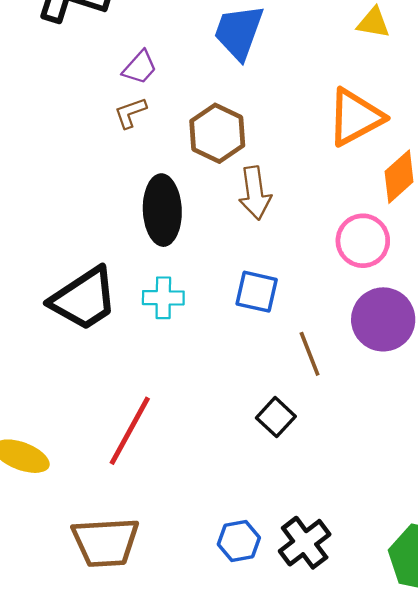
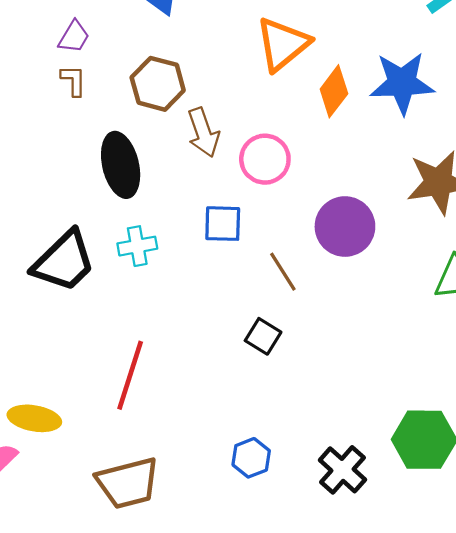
brown L-shape: (130, 113) -> (73, 81), turned 120
pink circle: (363, 241) -> (265, 159), moved
black cross: (305, 543) -> (342, 470), moved

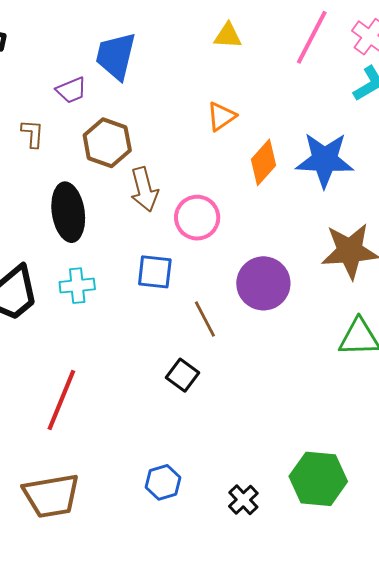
purple trapezoid: (74, 37) -> (71, 90), moved, turned 32
orange triangle: (283, 44) -> (221, 116), size x0.6
black cross: (342, 470) -> (243, 500), size x0.7

